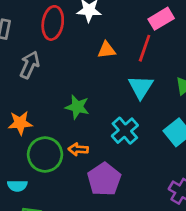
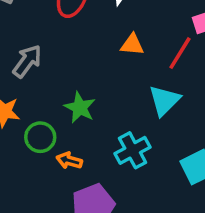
gray arrow: (30, 65) -> (27, 61), moved
green circle: (45, 154) -> (40, 137), moved, size x0.7

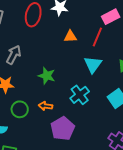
green circle: (40, 137) -> (20, 109), moved

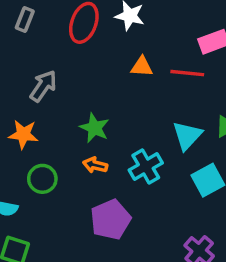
red line: (97, 37) -> (187, 73), turned 66
cyan triangle: (93, 65) -> (187, 136), moved
orange arrow: (45, 106) -> (95, 165), moved

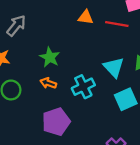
cyan triangle: (187, 136) -> (114, 67), turned -30

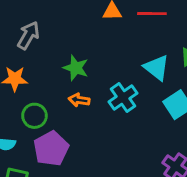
purple pentagon: (56, 122) -> (51, 149), moved

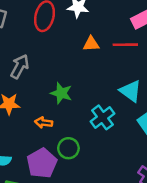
orange arrow: (79, 100) -> (44, 123), moved
green circle: (34, 116) -> (68, 148), moved

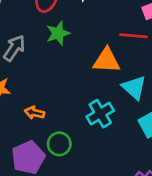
orange triangle: (91, 44) -> (107, 61), moved, size x1.5
green star: (61, 93) -> (58, 33), moved, turned 30

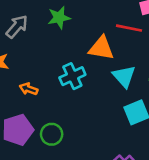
cyan cross: (100, 114) -> (72, 76), moved
green circle: (59, 144) -> (52, 134), moved

